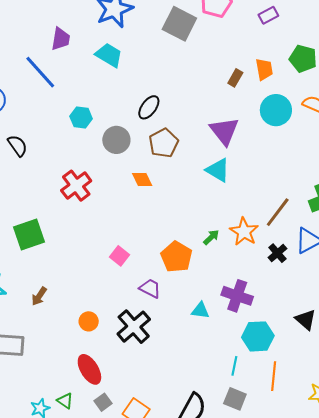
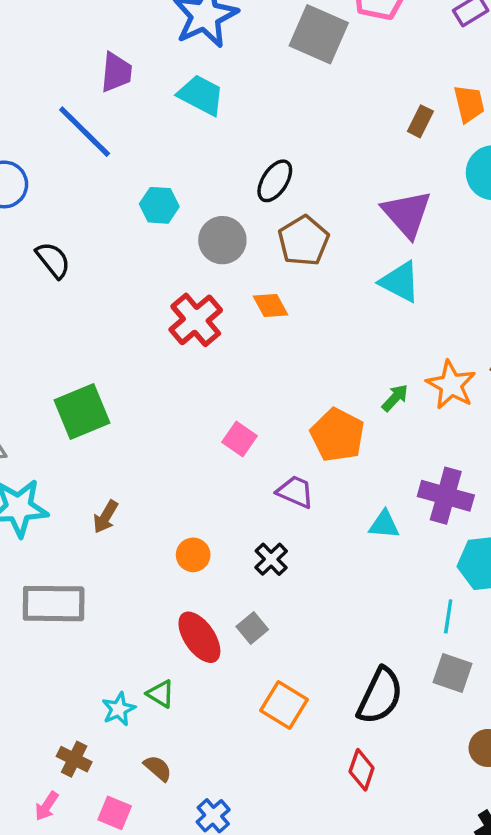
red cross: (76, 186) -> (196, 320), moved
black cross: (134, 327) -> (271, 559), size x0.6
gray square: (103, 402) -> (252, 628), moved

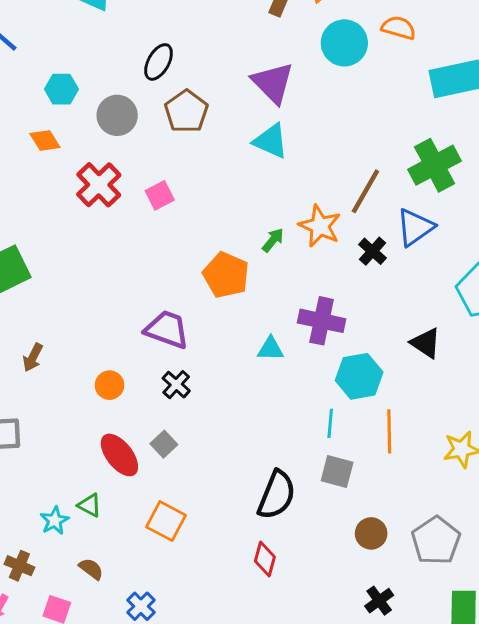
orange diamond: (271, 305) -> (45, 140), moved
pink square: (239, 439) -> (160, 195), moved, turned 32
purple trapezoid: (295, 492) -> (167, 329), moved, size x1.4
orange square: (284, 705) -> (166, 521), moved

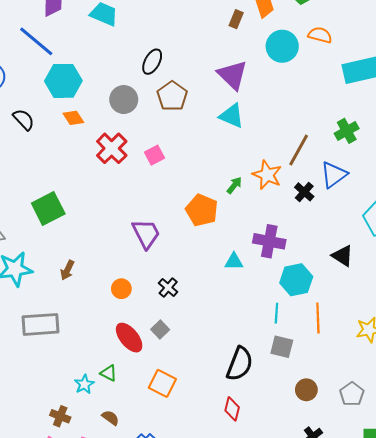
cyan hexagon: (61, 89) -> (63, 81), moved, size x1.6
green cross: (434, 165) -> (347, 131), size x0.7
purple trapezoid: (167, 329) -> (146, 234), moved, turned 44
gray pentagon: (436, 541) -> (352, 394), size x0.7

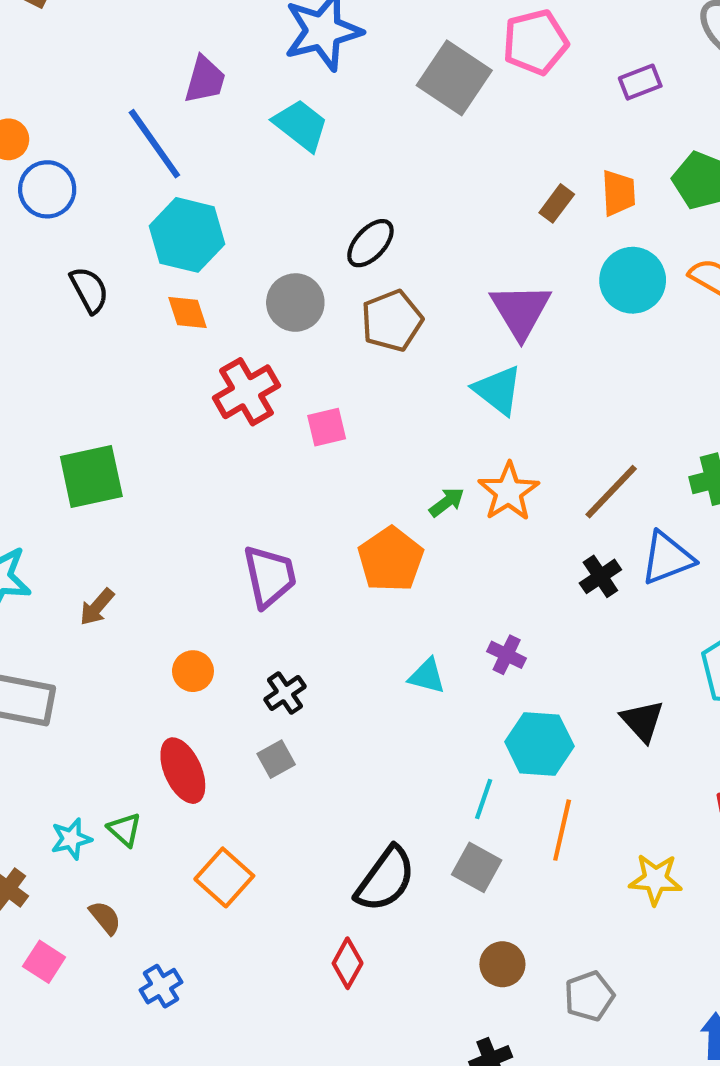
orange star: (267, 175) -> (509, 492), moved
green arrow: (234, 185) -> (447, 502), moved
purple cross: (269, 241) -> (507, 655), size x0.6
gray square: (160, 329) -> (276, 759), moved

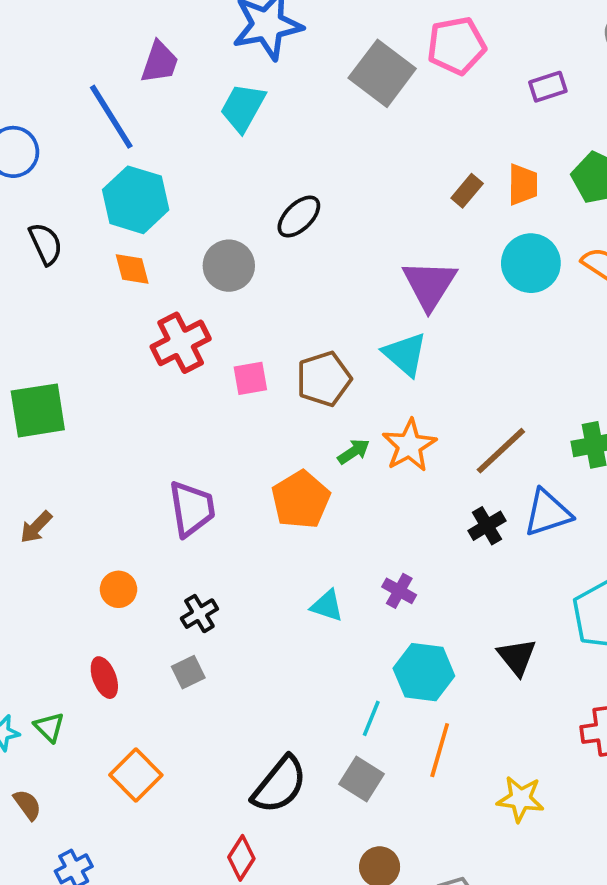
cyan trapezoid: (301, 125) -> (243, 108), turned -102
brown pentagon: (392, 321) -> (324, 379), moved
red ellipse: (183, 771) -> (104, 678), size x0.7

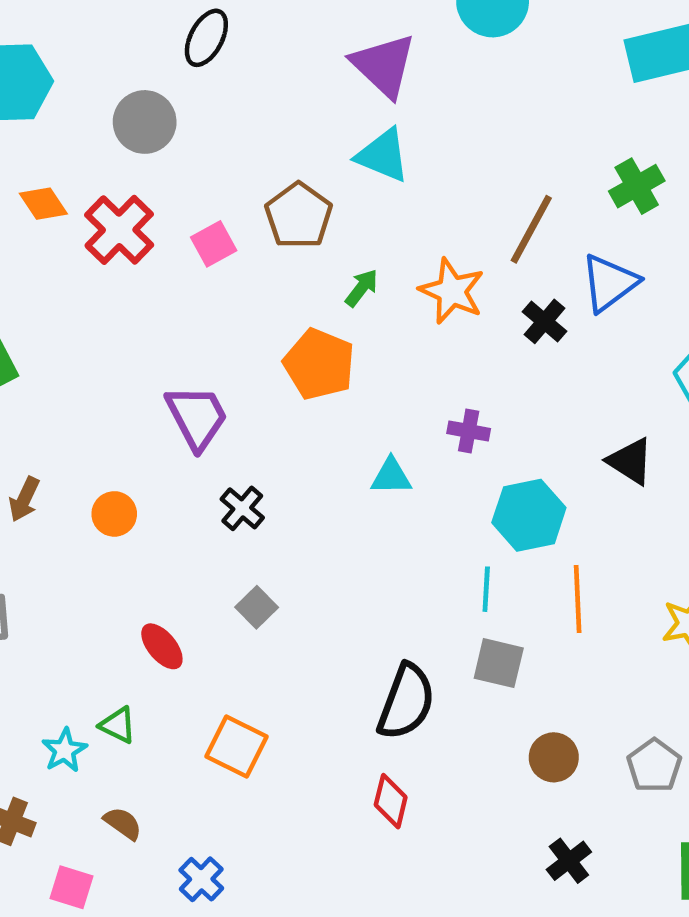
orange diamond: (132, 269) -> (43, 204), moved
orange star: (409, 445) -> (452, 291), moved
orange circle: (118, 589) -> (114, 514), moved
black cross: (199, 614) -> (242, 508), moved

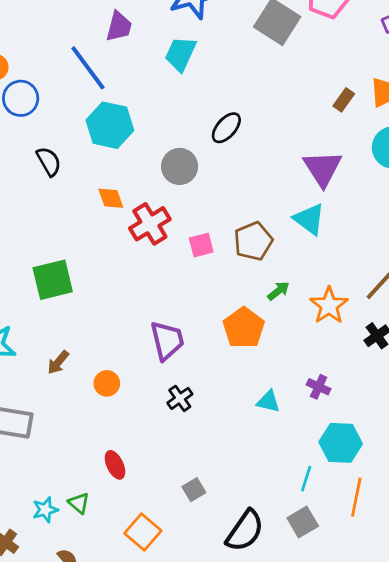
gray square: (257, 607) -> (194, 490), moved
gray square: (499, 663) -> (303, 522), turned 32

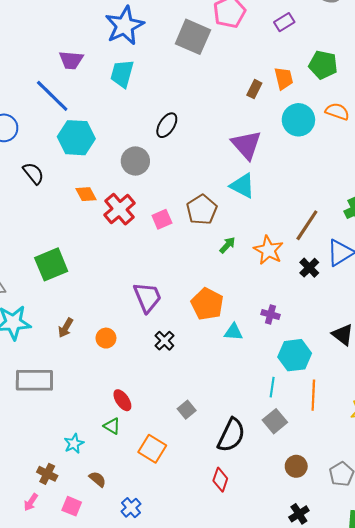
purple trapezoid: (119, 27) -> (71, 60), turned 90
orange pentagon: (244, 328) -> (207, 304), moved
green triangle: (79, 503) -> (112, 426), moved

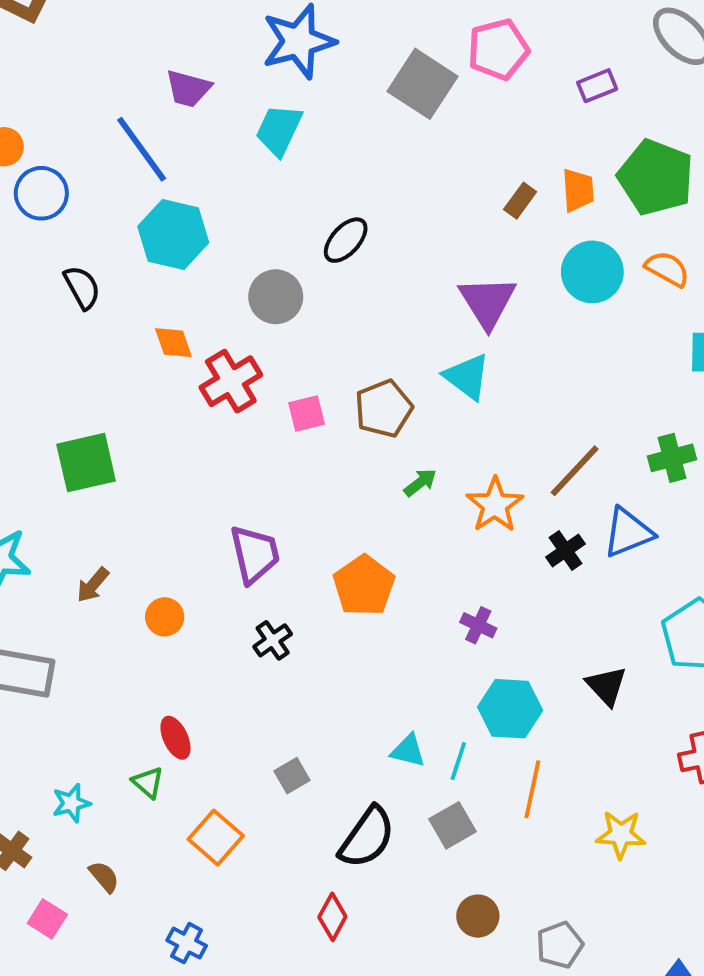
green pentagon: (323, 65) -> (656, 177), size x1.4
cyan triangle: (233, 332) -> (408, 751), moved
blue cross: (131, 508) -> (187, 943), moved, turned -30

